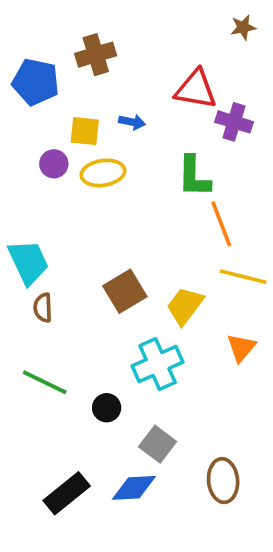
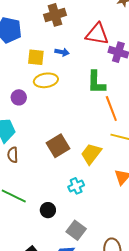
brown cross: (96, 55) -> (55, 15), moved
purple circle: (54, 164) -> (19, 97), moved
cyan cross: (158, 364) -> (76, 186), size x0.6

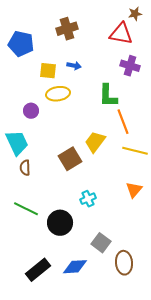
red triangle: (97, 34) -> (121, 34), moved
yellow trapezoid: (91, 154) -> (95, 142), moved
black circle: (48, 210) -> (60, 223), size x1.6
gray square: (76, 230) -> (101, 243), moved

